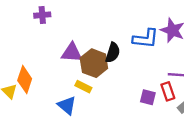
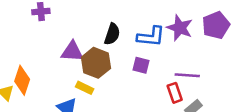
black semicircle: (113, 53) -> (112, 34), moved
purple square: (148, 97) -> (141, 65), moved

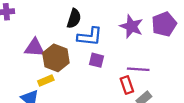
black semicircle: (112, 34) -> (74, 19), moved
blue L-shape: (151, 37) -> (90, 37), moved
yellow rectangle: (85, 88) -> (46, 80), turned -49

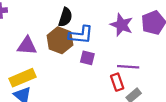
brown hexagon: (56, 58) -> (60, 40), moved
yellow rectangle: (46, 80) -> (23, 78), moved, size x1.6

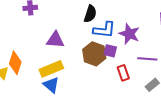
purple star: (122, 25) -> (129, 34), moved
brown hexagon: (60, 40) -> (94, 54), moved
red rectangle: (117, 82) -> (123, 73), moved

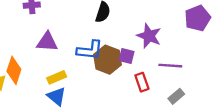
blue L-shape: (104, 30) -> (90, 50), moved
purple triangle: (55, 40) -> (47, 42), moved
yellow rectangle: (51, 69) -> (57, 77), size x0.7

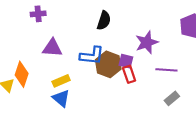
purple star: (149, 36) -> (147, 42), turned 30
red rectangle: (142, 82) -> (129, 74), moved

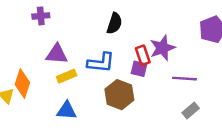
brown hexagon: (108, 64) -> (119, 95), moved
red rectangle: (129, 74) -> (143, 55), moved
yellow rectangle: (61, 81) -> (67, 76), moved
blue triangle: (61, 98) -> (67, 111), turned -36

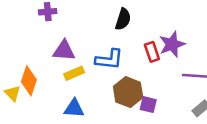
purple square: (139, 69) -> (148, 105), moved

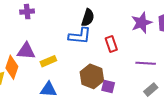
purple star: (172, 44) -> (142, 23), moved
purple triangle: (64, 51) -> (26, 51), moved
blue L-shape: (109, 59) -> (80, 36), moved

